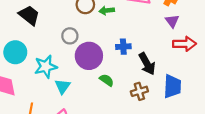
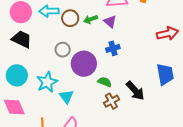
purple triangle: (172, 21) -> (110, 22), moved
black arrow: (147, 64) -> (135, 91), moved
brown cross: (139, 91) -> (111, 101), moved

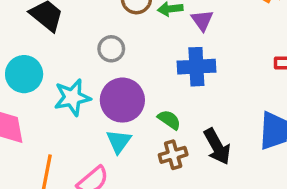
blue cross: (113, 48) -> (196, 67), size x1.5
purple circle: (84, 64) -> (122, 100), moved
cyan triangle: (66, 97) -> (119, 141), moved

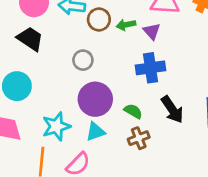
cyan star: (72, 97) -> (56, 126), moved
cyan triangle: (119, 141) -> (95, 132), turned 40
black arrow: (217, 147) -> (172, 110), moved

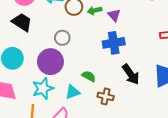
purple circle: (95, 99) -> (50, 62), moved
green semicircle: (133, 111) -> (89, 76), moved
brown cross: (139, 138) -> (106, 96), turned 35

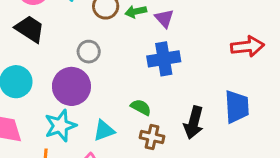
black arrow: (131, 74) -> (194, 123), moved, turned 50
green semicircle: (89, 76) -> (141, 107), moved

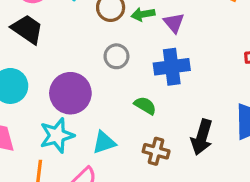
gray circle: (89, 52) -> (116, 56), moved
green semicircle: (141, 107) -> (145, 106), moved

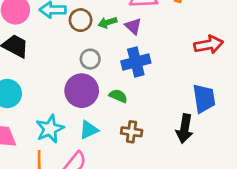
purple circle: (70, 93) -> (82, 91), moved
black arrow: (202, 137) -> (185, 129), moved

